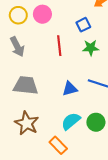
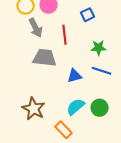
gray arrow: (17, 47) -> (36, 28), moved
green star: (91, 48) -> (99, 48), moved
gray trapezoid: (26, 85) -> (45, 58), moved

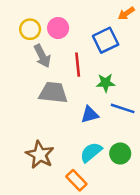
blue square: (88, 15) -> (106, 40), size x1.5
green star: (99, 48) -> (106, 83), moved

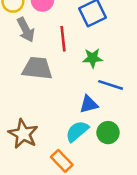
blue triangle: (90, 115) -> (89, 104), moved

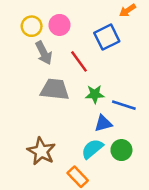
red line: (63, 39) -> (79, 61), turned -30
green star: (93, 58) -> (95, 94), moved

